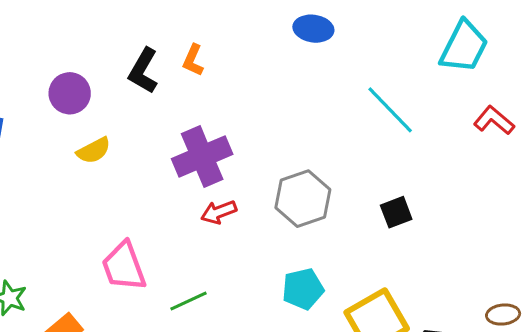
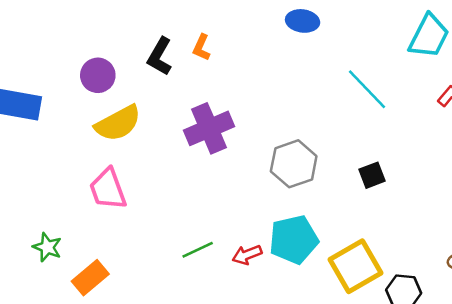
yellow semicircle: (94, 150) -> (118, 123), size x1.6
red arrow: (219, 212) -> (247, 255), moved
pink trapezoid: (124, 266) -> (108, 189), moved
cyan pentagon: (303, 289) -> (294, 240), size x1.4

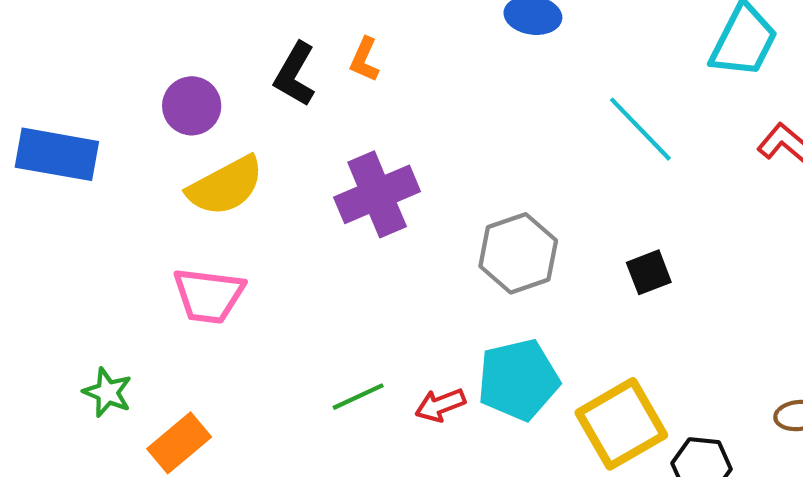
pink trapezoid: (108, 189) -> (209, 295), turned -63

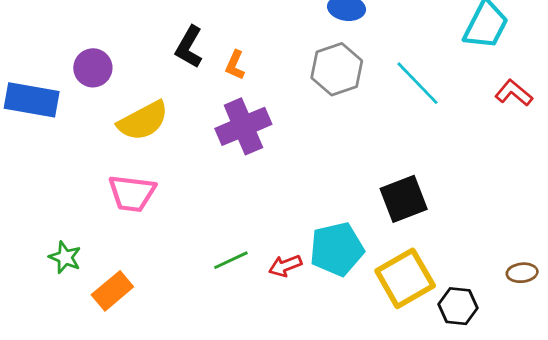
orange L-shape: (364, 60) -> (235, 65), moved
purple circle: (192, 106) -> (93, 68), moved
gray hexagon: (518, 253) -> (337, 69), moved
black square: (649, 272) -> (404, 199), moved, size x1.6

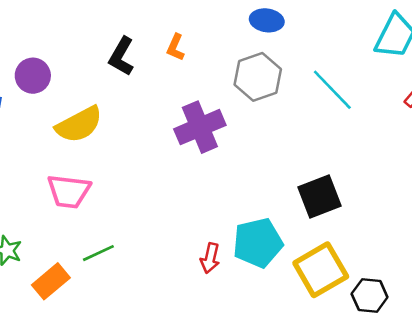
orange L-shape: (235, 65) -> (175, 47), moved
purple cross: (243, 126) -> (200, 127), moved
green line: (231, 260) -> (98, 253), moved
red arrow: (285, 266) -> (210, 258), turned -56

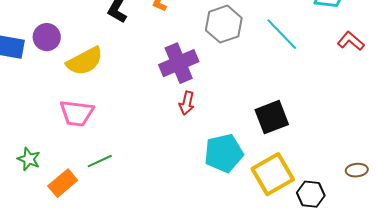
purple circle: (33, 76) -> (47, 37), moved
red arrow: (210, 258) -> (187, 103), moved

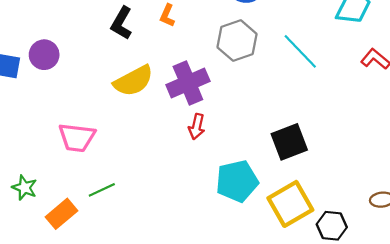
yellow semicircle: (85, 61) -> (133, 81), moved

